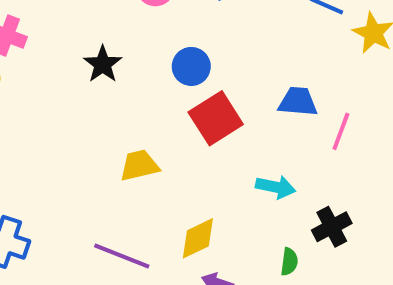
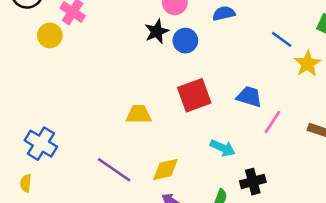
black star: (103, 64) -> (157, 31), moved
blue circle: (191, 66) -> (185, 41), moved

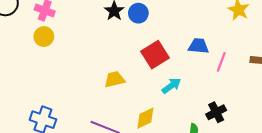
yellow circle: (50, 35) -> (44, 37), moved
cyan arrow: (223, 148) -> (171, 86), moved, turned -48

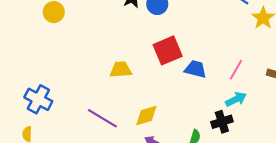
blue trapezoid: (198, 46) -> (195, 69), moved
cyan arrow: (171, 86) -> (236, 99), moved

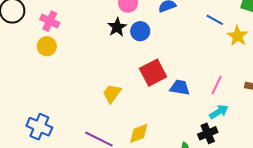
yellow trapezoid: (121, 70) -> (112, 93), turned -45

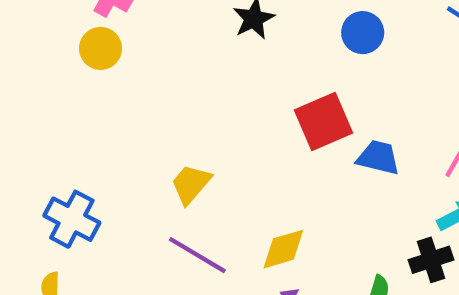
blue circle: (140, 31) -> (363, 33), moved
yellow trapezoid: (112, 93) -> (191, 184), moved

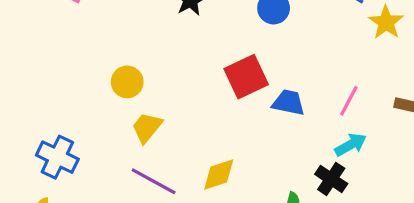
yellow circle: (101, 48) -> (127, 82), moved
black cross: (431, 260) -> (331, 179), turned -36

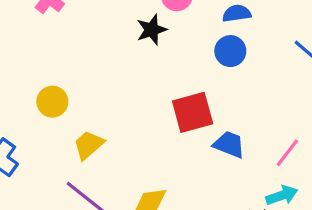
yellow circle: (127, 82) -> (52, 102), moved

